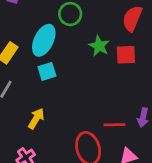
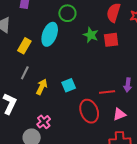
cyan square: (47, 71) -> (69, 85), moved
yellow arrow: (36, 118) -> (42, 87), moved

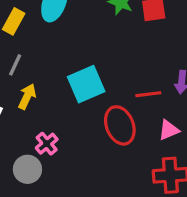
cyan square: (69, 85) -> (86, 84), size x1.6
yellow arrow: (42, 87) -> (27, 96), moved

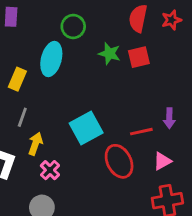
pink cross: (47, 144) -> (50, 170), moved

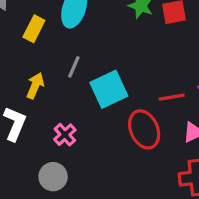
gray line: (22, 117) -> (74, 67), moved
yellow arrow: (35, 144) -> (35, 86), moved

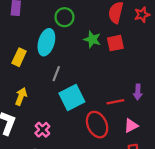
gray line: (74, 67) -> (56, 74), moved

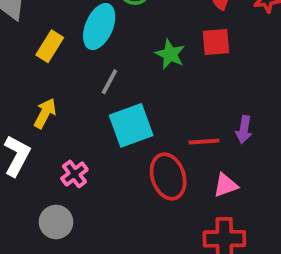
green star: (92, 39) -> (170, 54), moved

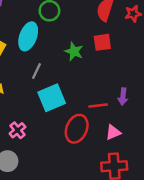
red ellipse: (168, 176) -> (77, 129), turned 44

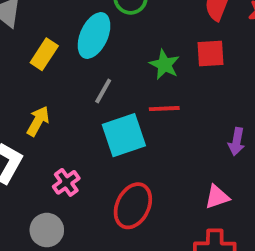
red line: (98, 106) -> (164, 109), moved
red ellipse: (77, 129) -> (133, 206), moved

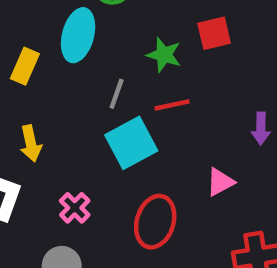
gray line: (103, 91) -> (117, 94), moved
yellow arrow: (38, 121) -> (31, 143), turned 148
pink triangle: (217, 197) -> (220, 182), moved

